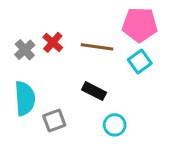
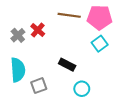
brown line: (97, 47) -> (69, 15), moved

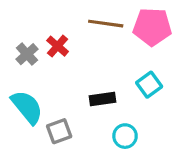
cyan square: (100, 44) -> (149, 85), moved
black rectangle: (67, 65) -> (103, 99), turned -35
cyan semicircle: (18, 70) -> (27, 107), turned -35

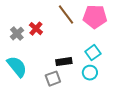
brown line: (106, 24) -> (66, 15), turned 45
gray square: (59, 131) -> (53, 79), moved
cyan circle: (125, 136) -> (90, 73), moved

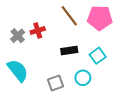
red cross: (36, 29) -> (38, 30), turned 32
black rectangle: (64, 62) -> (69, 50), moved
cyan circle: (90, 73) -> (83, 78), moved

